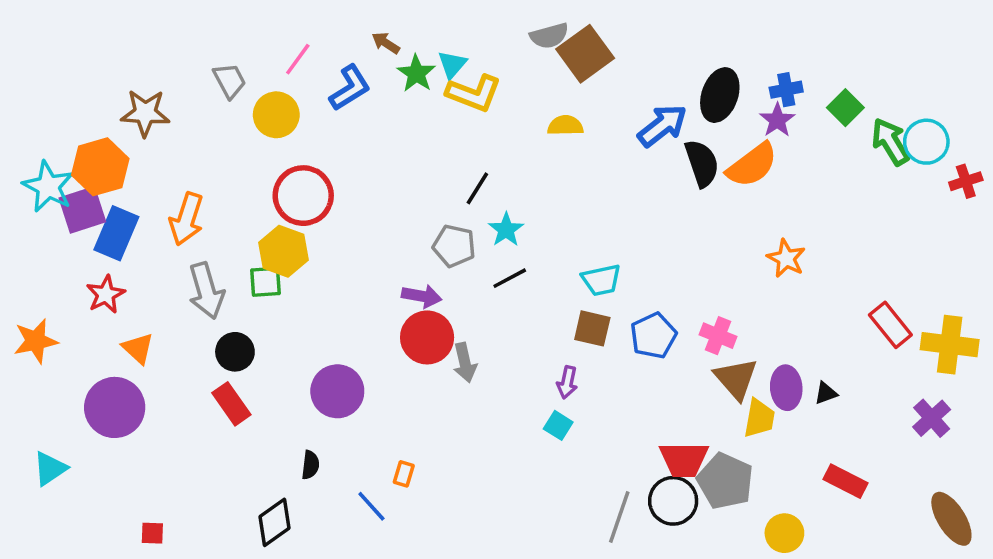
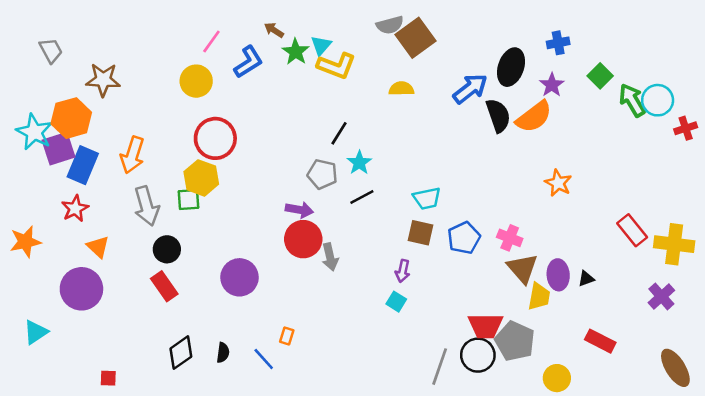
gray trapezoid: (230, 81) -> (51, 50), moved
blue cross: (786, 90) -> (558, 43), moved
black semicircle: (310, 465) -> (223, 353), moved
black diamond: (274, 522) -> (181, 353), moved

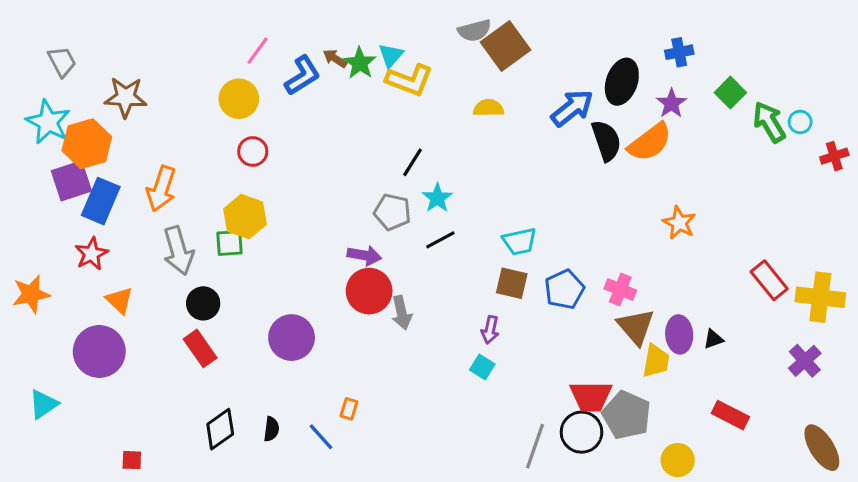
brown arrow: (274, 30) -> (335, 58), moved
cyan circle: (658, 100) -> (800, 122), size x0.6
cyan star: (34, 132) -> (48, 122), moved
red circle: (215, 138) -> (253, 151), moved, size x0.6

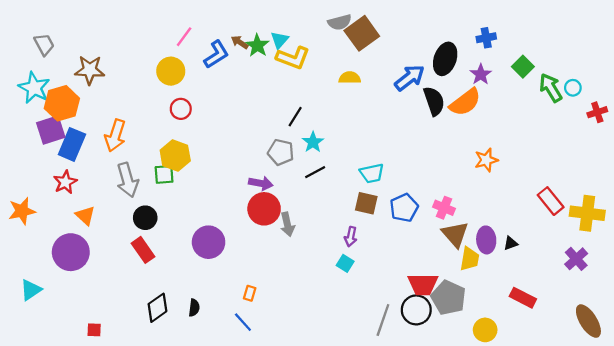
orange star: (679, 223) -> (486, 160), turned 30
blue line: (321, 437) -> (243, 322), moved

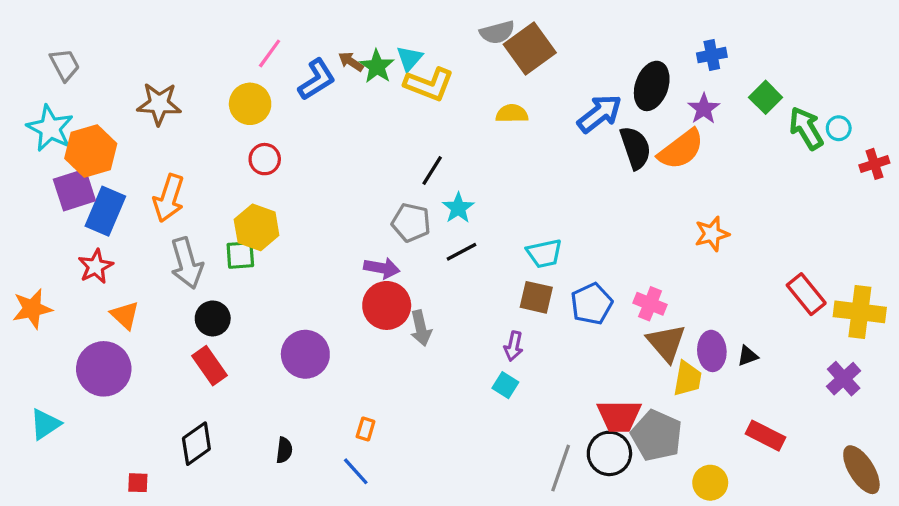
brown star: (90, 70) -> (159, 104), moved
black diamond: (157, 308) -> (196, 444), moved

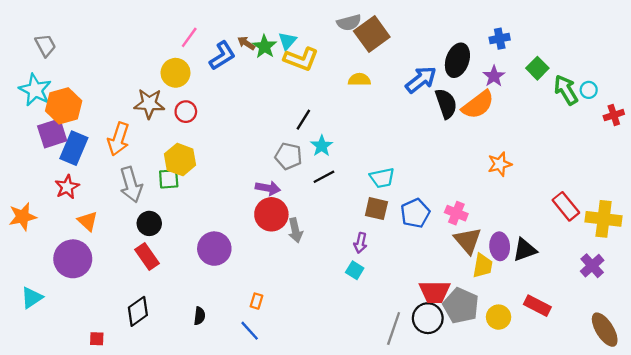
brown star: (159, 104) -> (149, 104), moved
black triangle: (748, 356) -> (525, 250), size x1.6
yellow circle: (710, 483) -> (499, 317), moved

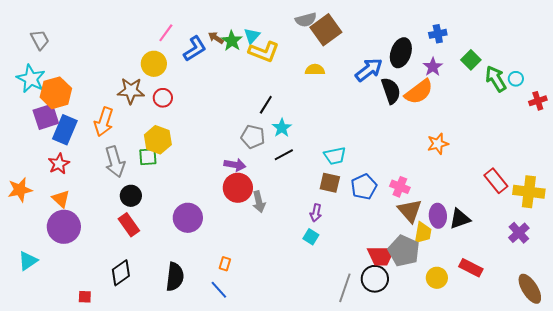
orange triangle: (88, 221) -> (61, 199), moved
gray pentagon: (461, 306) -> (404, 251), moved
black semicircle: (199, 316) -> (175, 277), size x1.8

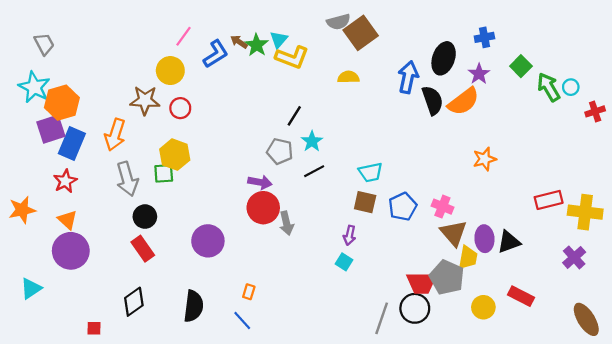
blue arrow: (369, 70) -> (408, 77), turned -40
red rectangle: (496, 181) -> (549, 200), turned -65

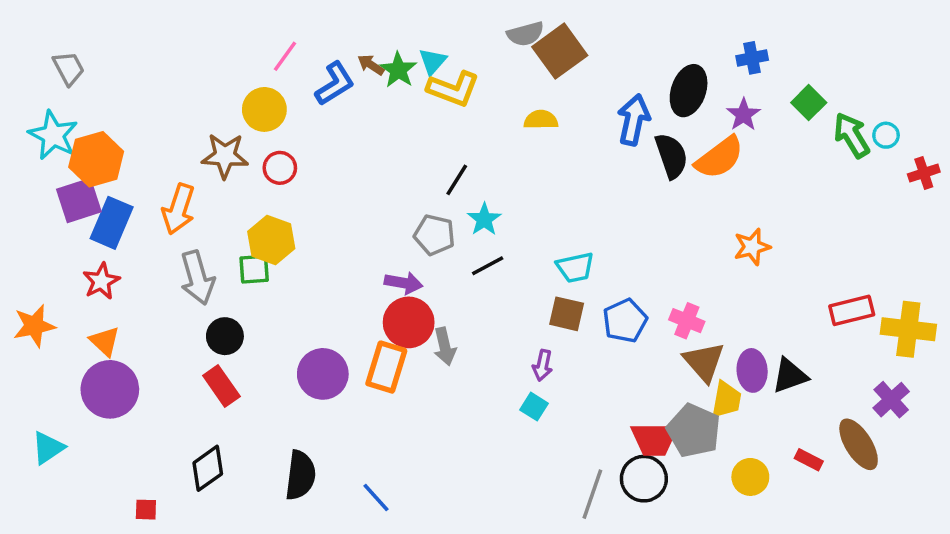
orange rectangle: (249, 292) -> (386, 367), moved, size x2.0
red rectangle: (521, 296) -> (809, 460), size x0.7
brown ellipse: (586, 319) -> (859, 444), moved

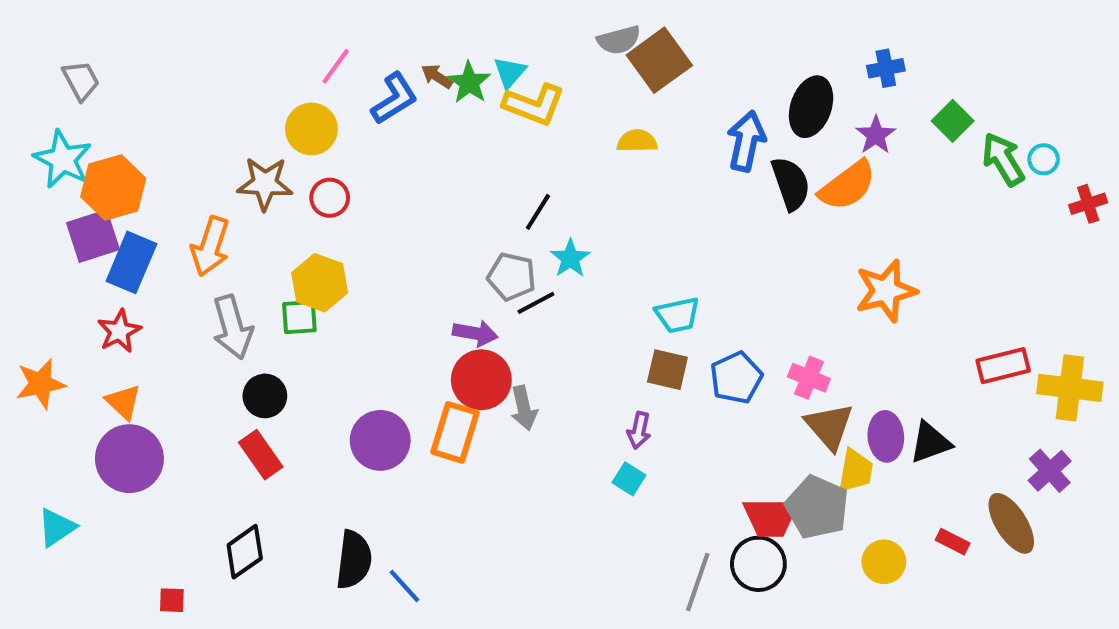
orange star: (752, 247) -> (886, 291), size x1.4
black line: (488, 266) -> (536, 303), moved
blue line: (376, 498) -> (404, 586), moved

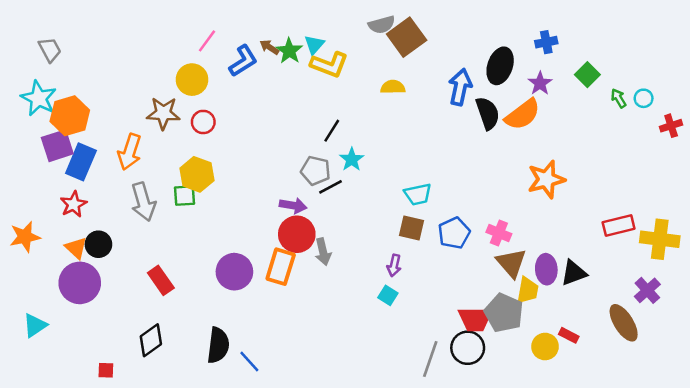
green arrow: (1003, 159) -> (619, 98), size x0.6
black circle: (265, 396) -> (98, 244), moved
red rectangle: (953, 542) -> (569, 335), moved

